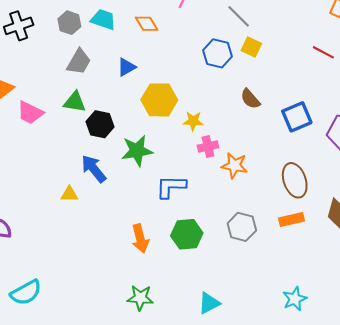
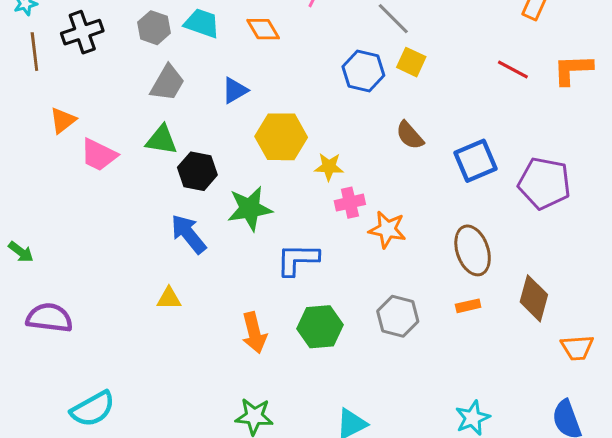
yellow triangle: (69, 194) -> (169, 298), moved
orange rectangle: (292, 219) -> (468, 306), size x0.7

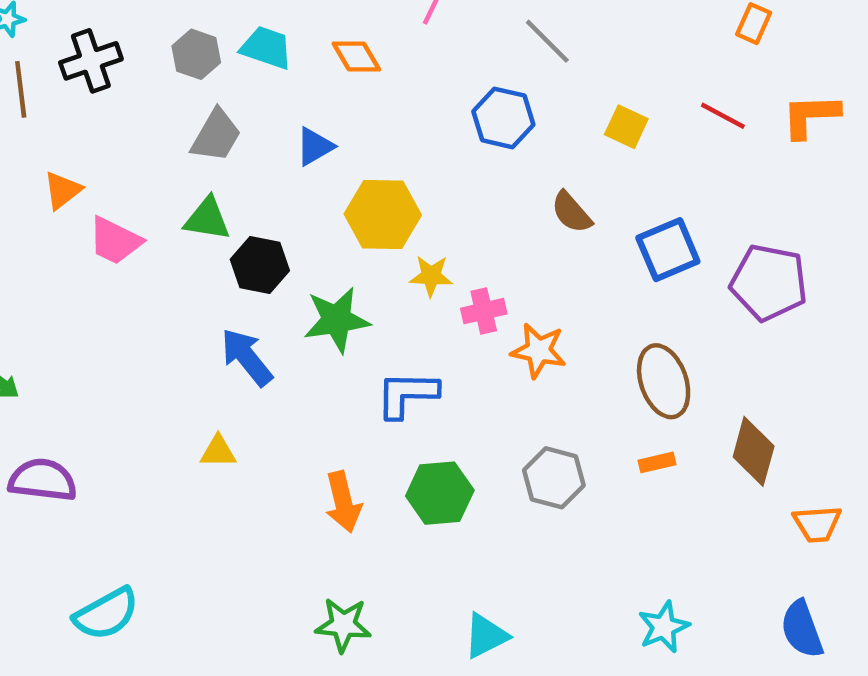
yellow square: (411, 62) -> (626, 127), moved
yellow star: (329, 167) -> (431, 276), moved

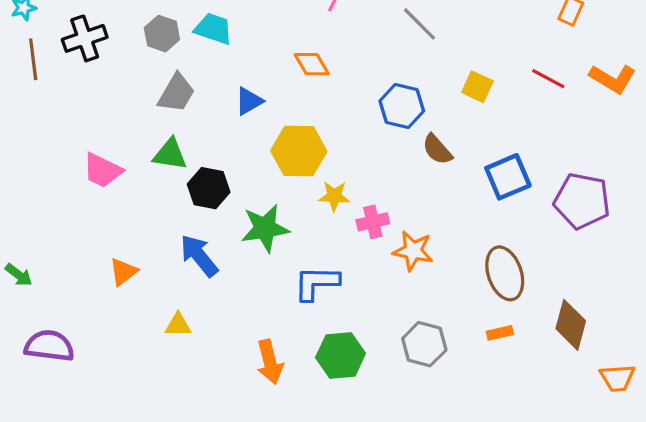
orange diamond: (356, 57) -> (312, 64), moved
orange L-shape: (811, 116) -> (613, 79), turned -147
blue hexagon: (503, 118) -> (402, 106), moved
orange triangle: (62, 190) -> (123, 272), moved

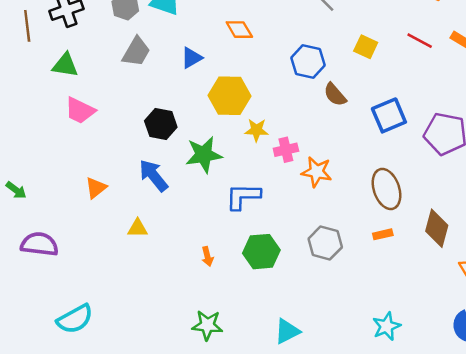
green triangle: (170, 154) -> (65, 65), moved
orange arrow: (270, 362) -> (207, 256), size x0.6

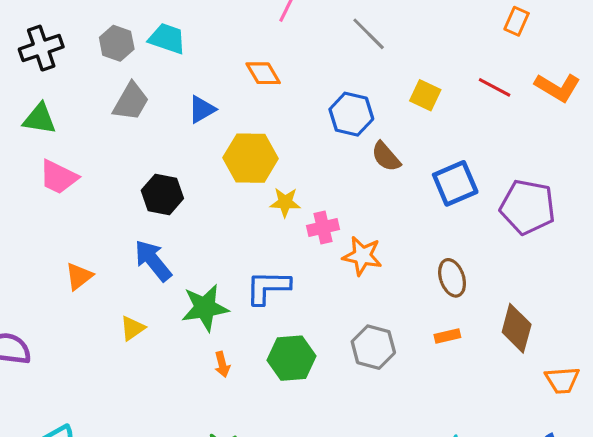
green star: (204, 155) -> (205, 308), moved
brown ellipse: (386, 189) -> (452, 278), size x0.7
yellow triangle: (138, 228) -> (132, 328), turned -35

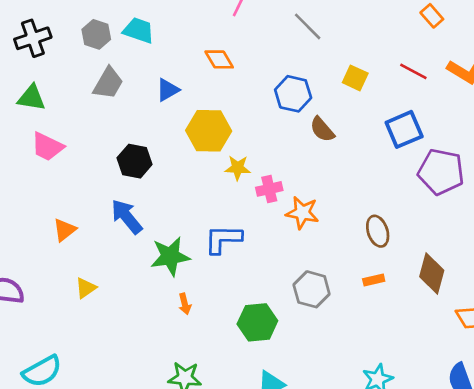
orange rectangle: (517, 21) -> (432, 16), turned -65
blue square: (455, 183) -> (404, 129), moved
yellow triangle: (132, 328) -> (86, 288), moved
green hexagon: (291, 358) -> (257, 322), moved

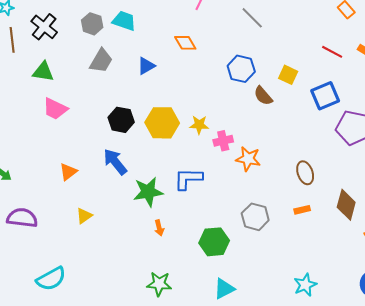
black cross: (33, 38) -> (44, 27), turned -32
yellow square: (355, 78) -> (288, 75), moved
yellow hexagon: (209, 131) -> (162, 123), moved

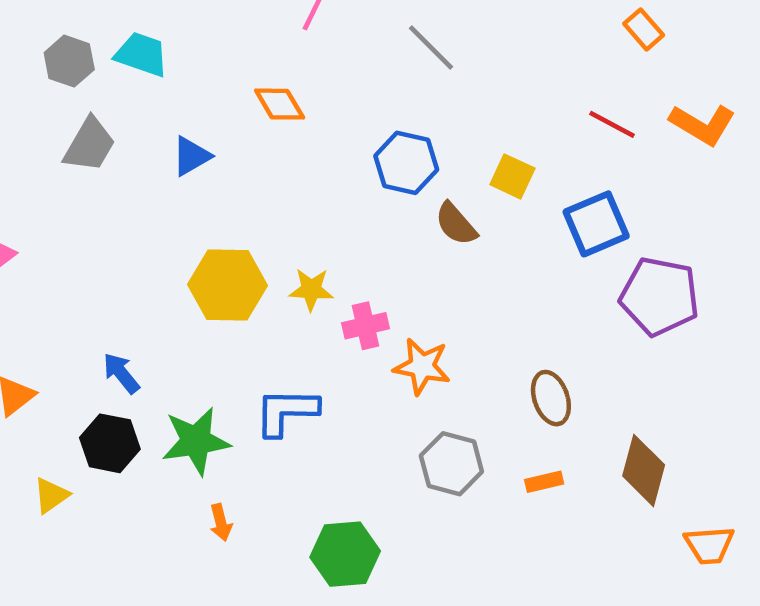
black hexagon: (121, 120) -> (110, 443), moved
blue arrow: (115, 162) -> (121, 373), size x0.7
gray hexagon: (255, 217) -> (451, 464), moved

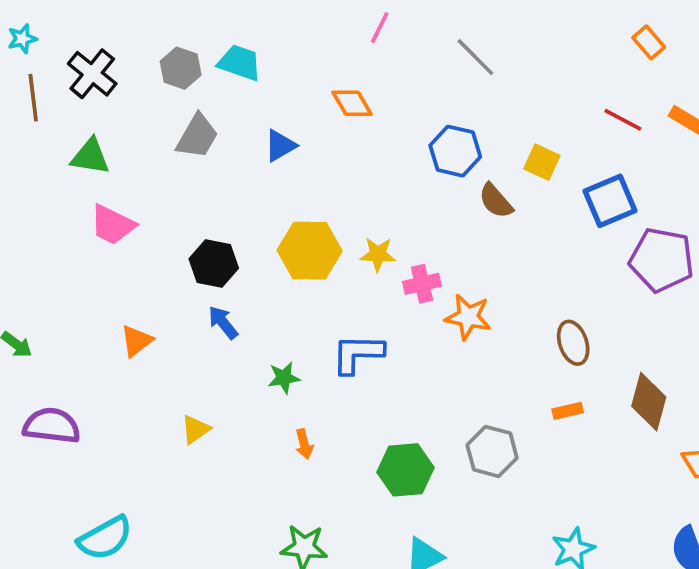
green star: (196, 441) -> (284, 378), size x0.6
black hexagon: (110, 443) -> (214, 264), moved
gray hexagon: (451, 464) -> (492, 451), moved
yellow triangle: (51, 495) -> (195, 429), moved

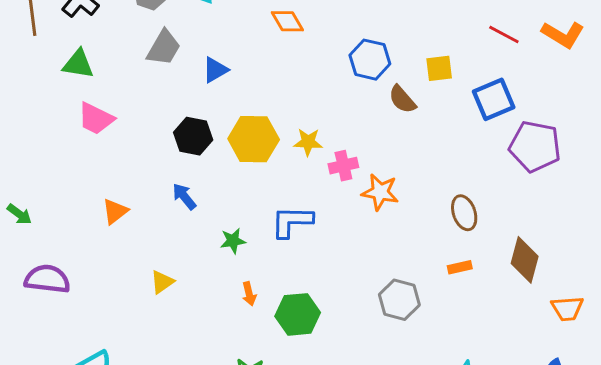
blue triangle: (280, 146) -> (215, 70), moved
yellow square: (542, 162) -> (439, 68), turned -32
black hexagon: (214, 264) -> (193, 136), moved
green hexagon: (405, 470) -> (298, 314), moved

